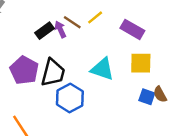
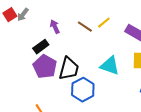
purple arrow: (60, 29) -> (55, 27), moved
black rectangle: (45, 31) -> (41, 47), moved

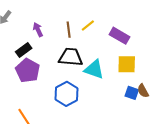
brown line: (85, 27) -> (69, 30), turned 49
black trapezoid: (69, 69) -> (71, 57), moved, turned -100

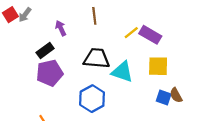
yellow line: (88, 26) -> (131, 33), moved
brown line: (69, 30) -> (94, 16), moved
purple pentagon: (28, 70) -> (50, 73), turned 30

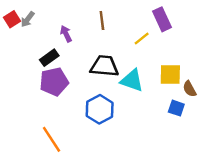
purple rectangle: (150, 35) -> (162, 19), moved, turned 35
brown semicircle: (176, 95) -> (190, 89), moved

